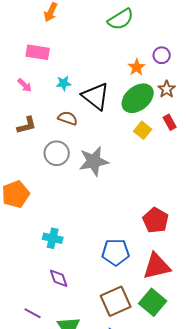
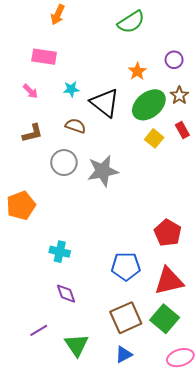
orange star: (137, 67) -> (137, 71), moved
purple line: (33, 313) -> (39, 330), turned -60

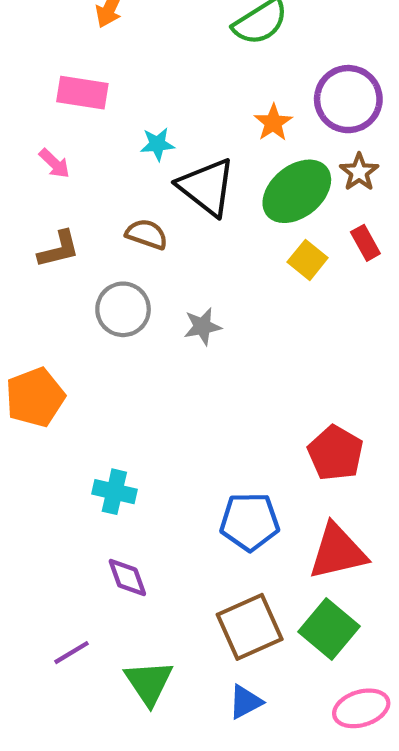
purple circle: (174, 60) -> (348, 99), size x1.8
cyan star: (71, 89) -> (157, 144), moved
gray star: (103, 171) -> (202, 326), size x0.6

